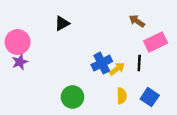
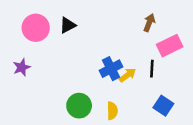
brown arrow: (137, 21) -> (149, 23), turned 77
pink circle: (18, 42) -> (36, 28), moved
yellow semicircle: (122, 96) -> (112, 111), moved

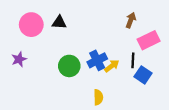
black triangle: (68, 25) -> (59, 22), turned 32
green circle: (79, 106) -> (69, 66), moved
blue square: (163, 106) -> (143, 75), moved

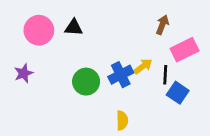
yellow arrow: (112, 66) -> (143, 66), moved

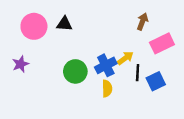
black line: (165, 75) -> (138, 73), moved
blue square: (178, 93) -> (156, 81), turned 30
yellow semicircle: (122, 120) -> (107, 89), moved

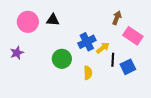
pink rectangle: (162, 43) -> (133, 36), turned 60
blue cross: (106, 65) -> (87, 42), moved

